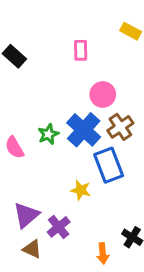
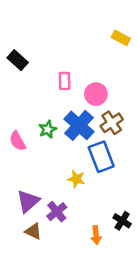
pink rectangle: (81, 50) -> (65, 81), moved

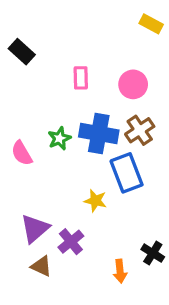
pink circle: (96, 94) -> (133, 84), moved
blue cross: (79, 125) -> (99, 134), turned -32

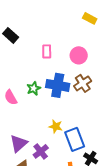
blue rectangle: (127, 173) -> (75, 139), moved

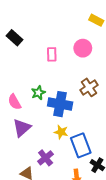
pink circle: (79, 55) -> (83, 48), moved
blue cross: (58, 85) -> (60, 104), moved
purple triangle: (19, 143) -> (22, 128), moved

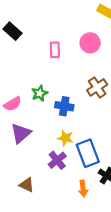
pink semicircle: (14, 102) -> (13, 104), turned -91
blue cross: (60, 104) -> (64, 106), size x0.7
purple cross: (46, 158) -> (57, 160), moved

